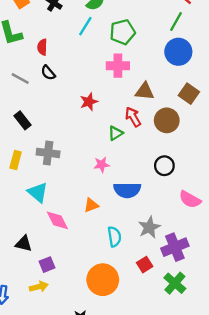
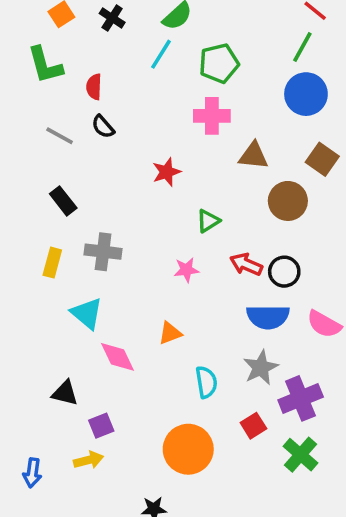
red arrow: (133, 117) -> (246, 264), moved, turned -36
blue semicircle: (127, 190) -> (268, 317), moved

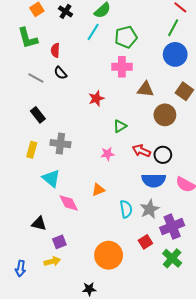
cyan semicircle: (206, 382) -> (126, 209), moved

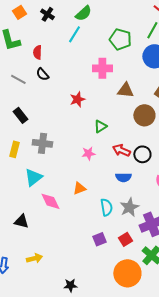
green pentagon: (126, 37) -> (120, 39), moved, turned 30
cyan triangle: (51, 178) -> (33, 177), turned 42
blue semicircle: (154, 180) -> (123, 177), moved, size x0.7
purple square: (59, 242) -> (99, 239), moved
orange circle: (109, 255) -> (127, 273), moved

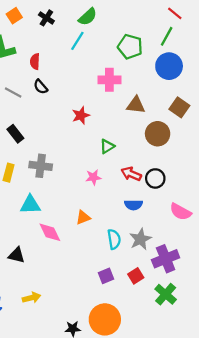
cyan triangle: (33, 177) -> (30, 205), turned 36
orange circle: (127, 273) -> (105, 319), moved

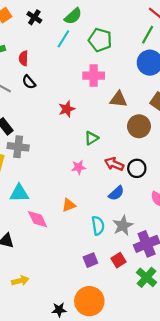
green pentagon: (130, 47) -> (100, 40), moved
gray cross: (41, 166) -> (18, 147), moved
blue semicircle: (133, 205) -> (116, 193), turned -42

